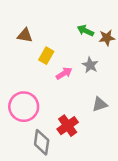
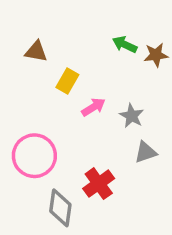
gray star: (90, 65) -> (132, 116), moved

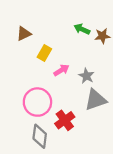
brown triangle: (36, 51) -> (24, 34), turned -35
gray triangle: (146, 152) -> (96, 100), size x1.5
pink circle: (34, 156) -> (37, 102), moved

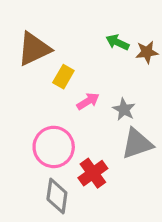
brown triangle: (24, 34) -> (34, 49), size x1.6

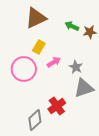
brown triangle: (34, 49) -> (36, 18), moved
pink circle: (54, 147) -> (24, 69), moved
gray diamond: (57, 196) -> (35, 120), turned 40

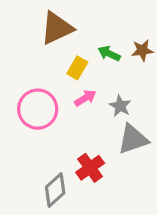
green arrow: (72, 26) -> (109, 54), moved
yellow rectangle: (39, 47) -> (77, 68), moved

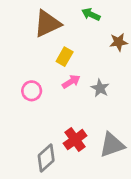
green arrow: (109, 54) -> (91, 14), moved
pink circle: (38, 109) -> (32, 91), size x0.6
gray triangle: (133, 139) -> (112, 145), moved

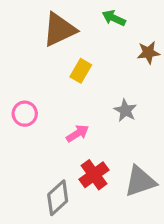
pink arrow: (71, 82) -> (78, 133), moved
pink circle: (32, 91) -> (25, 114), moved

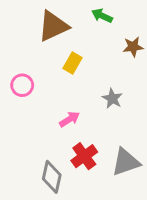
pink circle: (25, 114) -> (22, 85), moved
gray diamond: (58, 198) -> (52, 177), turned -36

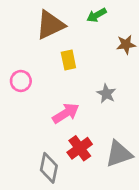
green arrow: (102, 16) -> (97, 15), turned -54
yellow rectangle: (72, 63) -> (68, 60), turned -42
pink arrow: (69, 119) -> (66, 113), size x1.4

